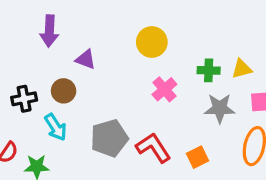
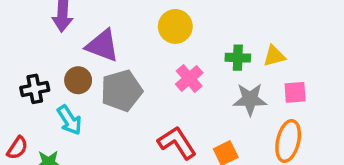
purple triangle: (86, 59) -> (102, 46), size x1.5
gray pentagon: (109, 138) -> (121, 91), moved

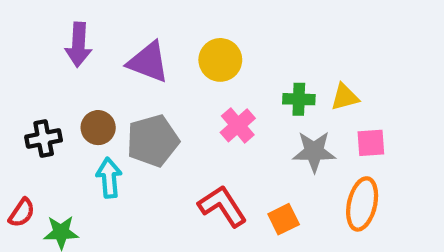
purple triangle: (102, 46) -> (148, 62), moved
cyan arrow: (69, 120) -> (109, 178), moved, turned -152

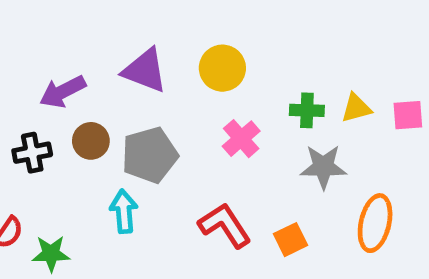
purple arrow: (78, 45) -> (63, 92), moved, turned 60
pink square: (371, 143) -> (408, 115), moved
cyan arrow: (109, 178) -> (124, 211), moved

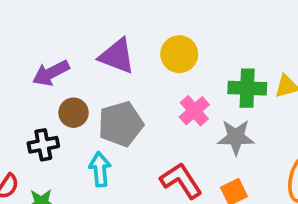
green cross: (307, 110) -> (247, 88), size x1.4
black cross: (32, 153) -> (43, 145), moved
gray star: (323, 167) -> (236, 137), moved

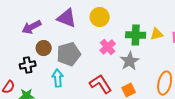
gray star: (236, 137) -> (130, 61), turned -30

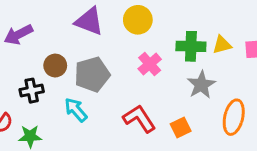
purple arrow: (32, 27) -> (18, 35), moved
gray star: (130, 61) -> (201, 85), moved
cyan arrow: (58, 78) -> (76, 110), turned -36

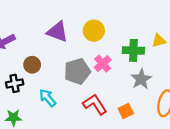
yellow triangle: (222, 45) -> (159, 41), moved
gray pentagon: (92, 74) -> (77, 71), moved

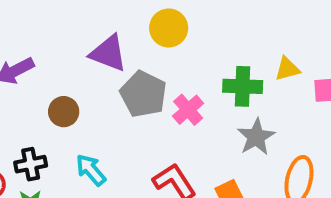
yellow circle: (94, 31) -> (169, 28), moved
gray pentagon: (77, 71) -> (143, 94), moved, turned -30
black cross: (15, 83) -> (31, 164), moved

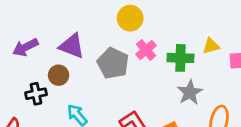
purple triangle: (108, 53) -> (72, 46), moved
pink cross: (188, 110) -> (146, 50), moved
black cross: (31, 164) -> (36, 94), moved

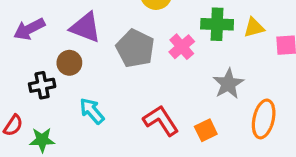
pink cross: (146, 50) -> (182, 47), moved
green cross: (181, 58) -> (217, 24), moved

